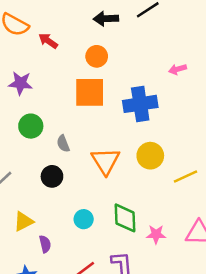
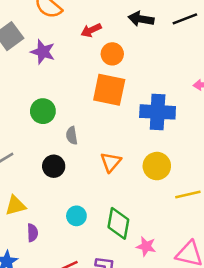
red arrow: (48, 41) -> (91, 30), moved, turned -72
orange circle: (97, 56) -> (112, 54), moved
purple star: (21, 83) -> (43, 52), moved
orange triangle: (106, 161) -> (111, 162), size x0.7

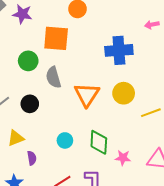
orange square: (109, 90) -> (56, 38), moved
gray semicircle: (72, 136) -> (53, 77), size x1.5
orange triangle: (111, 162) -> (87, 95), size x1.5
black circle: (54, 166) -> (30, 104), moved

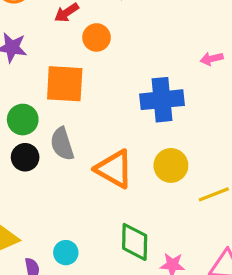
orange triangle: (87, 95) -> (114, 169), turned -32
black circle: (30, 104) -> (25, 157), moved
cyan circle: (65, 140) -> (66, 253), moved

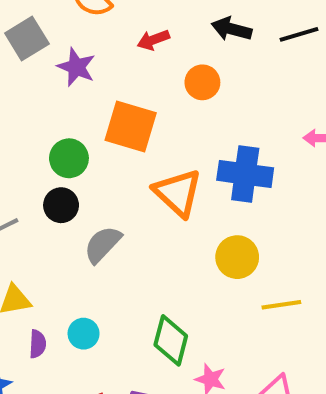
orange circle: (97, 37) -> (202, 82), moved
gray semicircle: (62, 144) -> (103, 244), moved, turned 48
orange triangle: (114, 169) -> (178, 193), moved

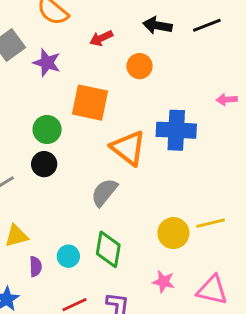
gray semicircle: (103, 244) -> (104, 192), moved
yellow circle: (237, 257) -> (173, 233), moved
green diamond: (171, 340) -> (108, 249), moved

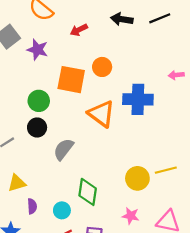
orange circle: (140, 66) -> (102, 67), moved
gray semicircle: (104, 192) -> (64, 149), moved
cyan circle: (68, 256) -> (62, 210), moved

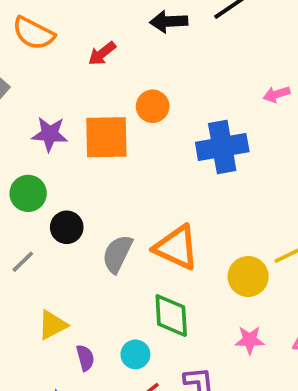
purple star: (37, 50) -> (50, 134), moved
green circle: (39, 101) -> (28, 193), moved
orange triangle: (101, 114) -> (176, 247), moved

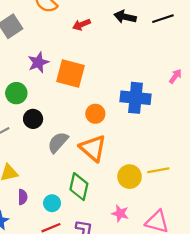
pink arrow: (277, 94) -> (175, 76), turned 128
orange circle: (153, 106) -> (95, 114), moved
purple star: (50, 134) -> (38, 62), turned 30

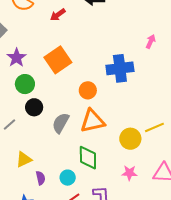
purple star: (38, 62) -> (17, 58), moved
orange square: (70, 73) -> (58, 60), turned -36
green circle: (16, 93) -> (25, 84), moved
orange triangle: (93, 148) -> (93, 121), turned -40

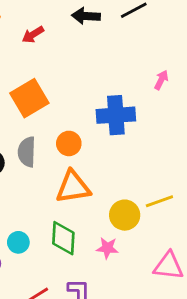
gray semicircle: (61, 123) -> (27, 152), moved, turned -30
pink star: (129, 173) -> (107, 248), moved
cyan circle: (68, 178) -> (18, 242), moved

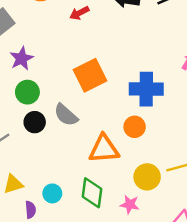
orange square: (29, 98) -> (90, 75), moved
orange circle: (69, 143) -> (135, 127), moved
gray semicircle: (27, 152) -> (66, 115), turned -55

